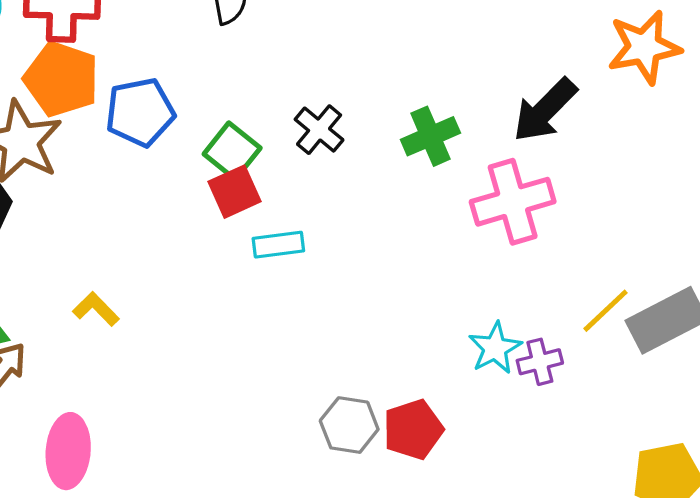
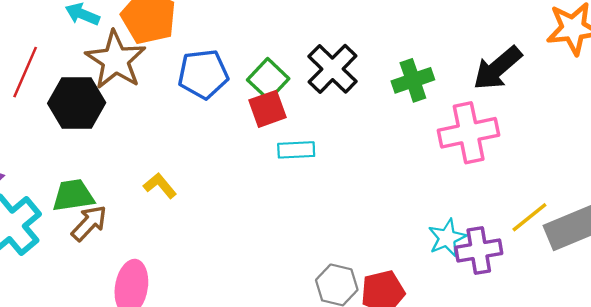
blue pentagon: (140, 112) -> (203, 74), moved
black cross: (319, 130) -> (333, 69), size x1.4
purple cross: (540, 362) -> (479, 250), size x1.4

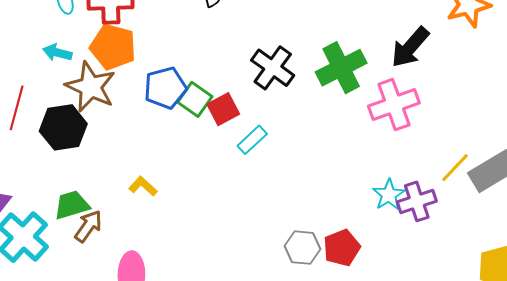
green square: (268, 79) -> (195, 99), moved
green cross: (413, 80) -> (341, 68), size x1.4
cyan rectangle: (296, 150) -> (252, 140), turned -32

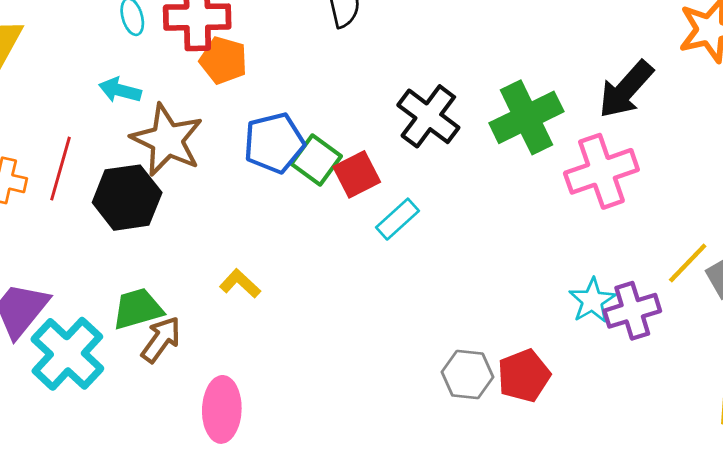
orange pentagon: (113, 47) -> (223, 60), moved, size x0.7

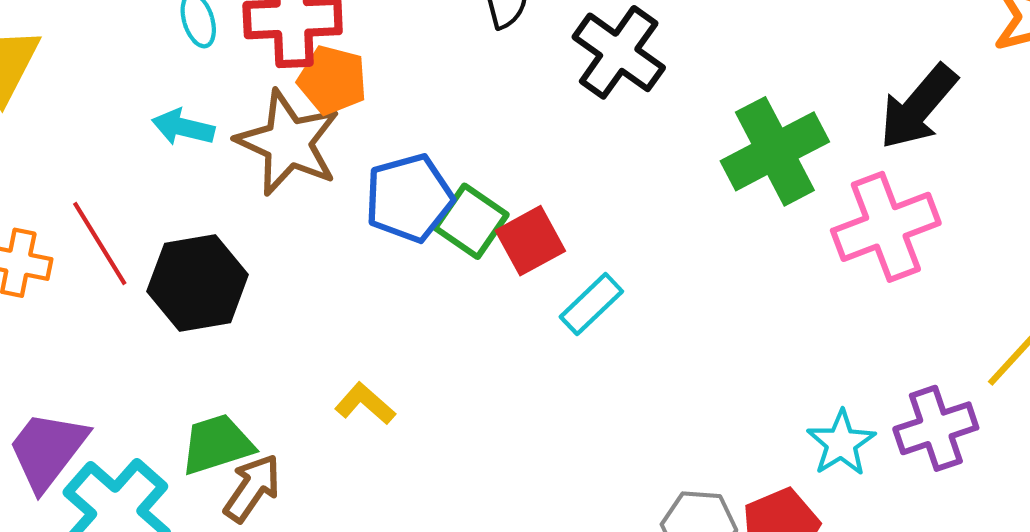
black cross: (428, 116) -> (619, 52), moved
brown star: (167, 140) -> (288, 143), moved
red line: (61, 169) -> (100, 243), turned -46
cyan star: (592, 301) -> (841, 443), moved

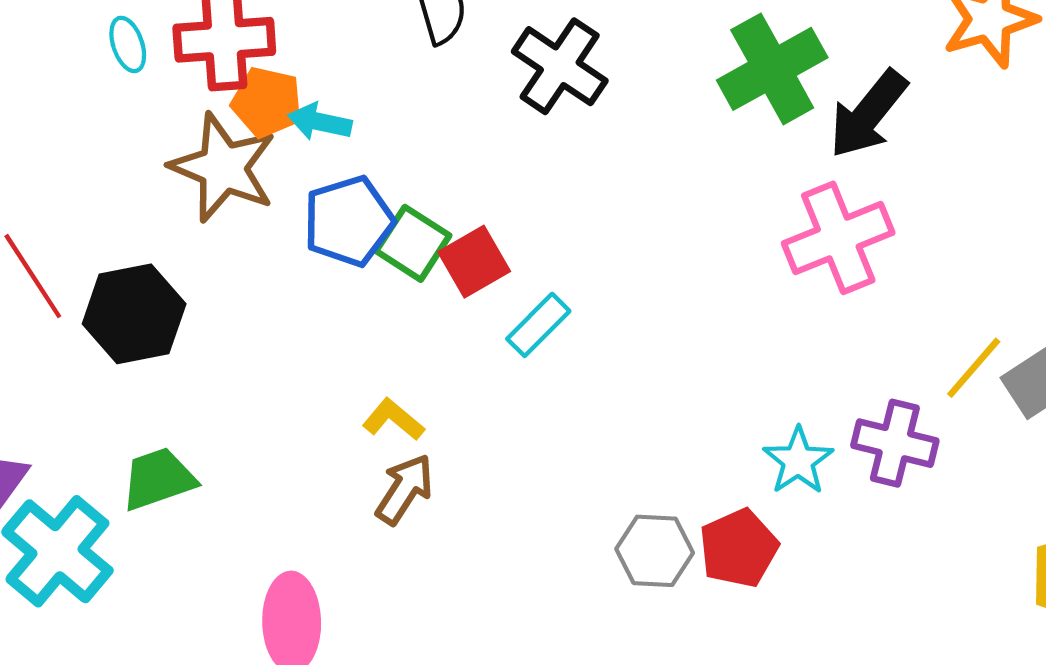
cyan arrow: (183, 127) -> (320, 122), moved
green cross: (775, 151) -> (772, 69), moved
yellow L-shape: (365, 404) -> (393, 420), moved
purple cross: (936, 428) -> (895, 443), turned 34
brown arrow: (252, 488) -> (405, 489), moved

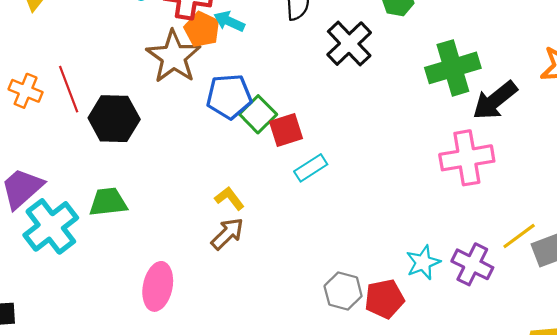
cyan arrow: (320, 122) -> (229, 21), moved

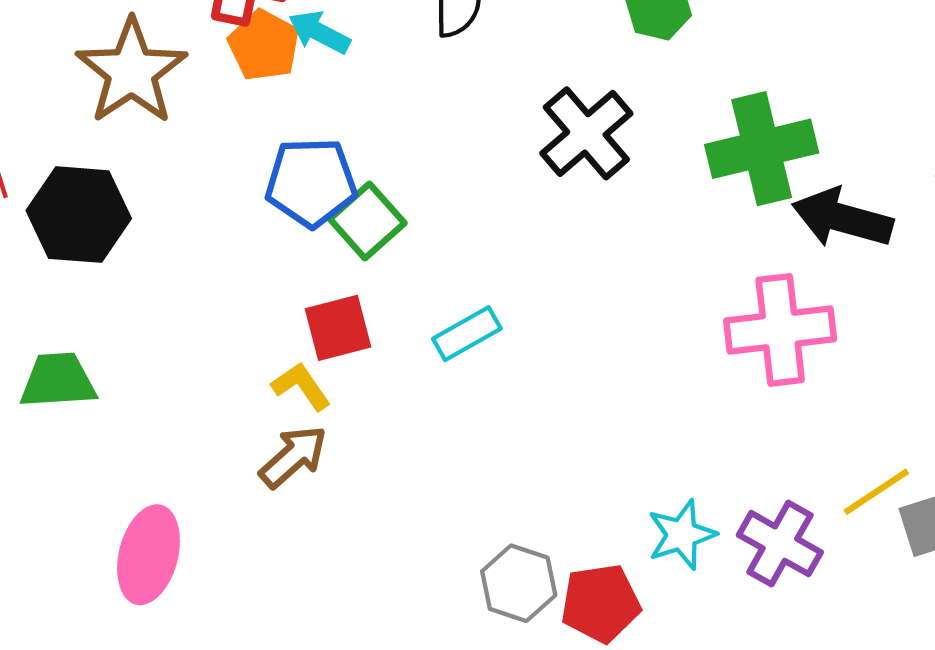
black cross: (349, 44) -> (586, 133), moved
brown star: (174, 57) -> (131, 72), moved
black arrow: (495, 100) -> (842, 218), turned 51
red square: (286, 130) -> (338, 328), moved

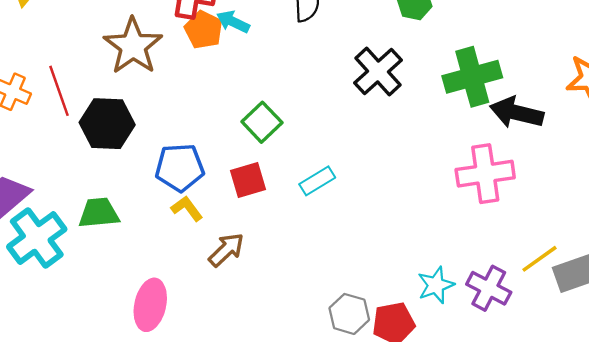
blue pentagon: (311, 182) -> (180, 168), moved
yellow L-shape: (301, 386) -> (187, 208), moved

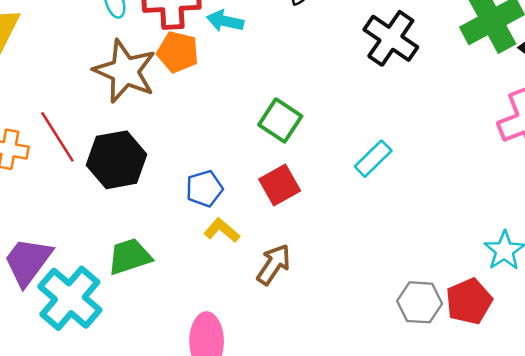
orange pentagon: (204, 30) -> (178, 52), moved
blue pentagon: (180, 168) -> (204, 189), size x0.7
cyan rectangle: (317, 181) -> (373, 159), moved

